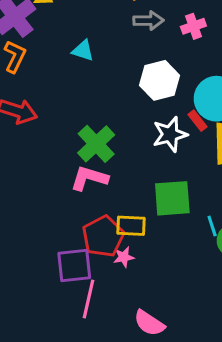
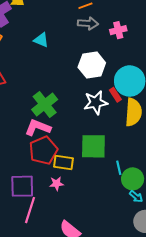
red pentagon: (103, 236) -> (43, 150), moved

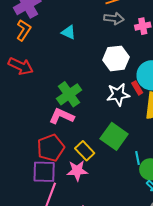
green square: (93, 146) -> (114, 136), turned 32
red pentagon: (43, 150) -> (51, 148), moved
yellow rectangle: (63, 163) -> (85, 151), turned 36
pink star: (57, 183) -> (77, 171), size x1.5

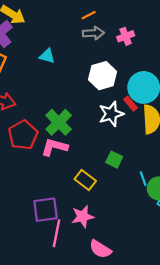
green square: (114, 136) -> (114, 160), size x0.6
red pentagon: (51, 148) -> (23, 135), moved
pink star: (77, 171) -> (83, 217), moved

